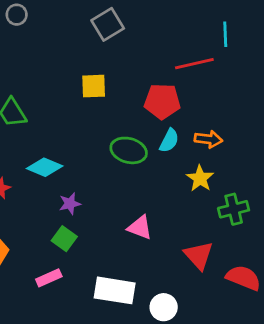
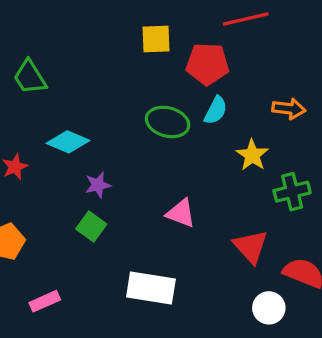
yellow square: (94, 86) -> (156, 39), moved
orange arrow: (208, 139) -> (289, 109), moved
pink rectangle: (49, 278) -> (45, 301), moved
white circle: (164, 307) -> (269, 308), moved

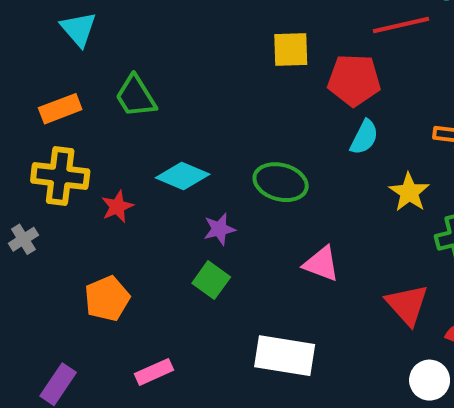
green ellipse: (168, 122) -> (281, 182), moved

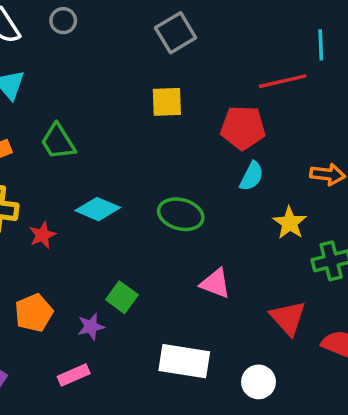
yellow square: (291, 49) -> (167, 102), moved
purple star: (219, 229) -> (91, 327), moved
white circle: (430, 380) -> (259, 382), moved

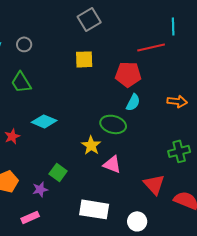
gray circle: (63, 21) -> (24, 44), moved
green ellipse: (181, 214) -> (113, 124), moved
yellow star: (290, 223) -> (91, 145), moved

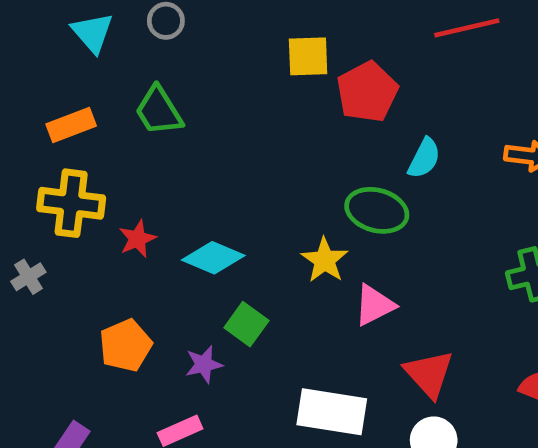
red pentagon: (128, 74) -> (367, 92), moved, turned -30
cyan diamond: (44, 121) -> (213, 258), moved
pink triangle: (112, 164) -> (374, 305), turned -48
red triangle: (154, 184) -> (429, 374), moved

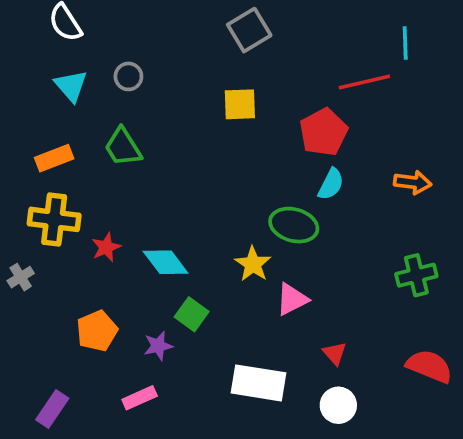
red pentagon: (367, 92) -> (323, 132), moved
cyan diamond: (213, 258) -> (166, 262), turned 30
red triangle: (429, 374) -> (335, 353), size x0.6

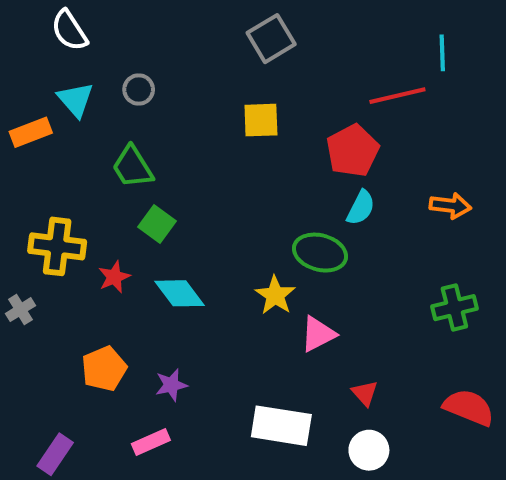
orange rectangle: (54, 158) -> (31, 132), moved
green square: (192, 314) -> (157, 224), moved

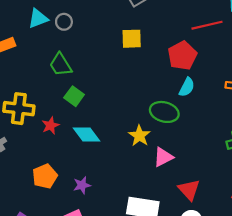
cyan triangle: (75, 100) -> (38, 18), moved, turned 50
red triangle: (365, 393) -> (189, 190), size x1.5

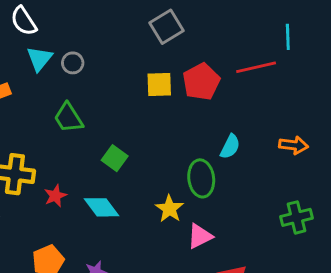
cyan triangle: (38, 18) -> (39, 59), turned -30
red pentagon: (182, 56) -> (201, 82), moved
green square: (74, 96) -> (115, 158), moved
green ellipse: (164, 112) -> (201, 178), turned 68

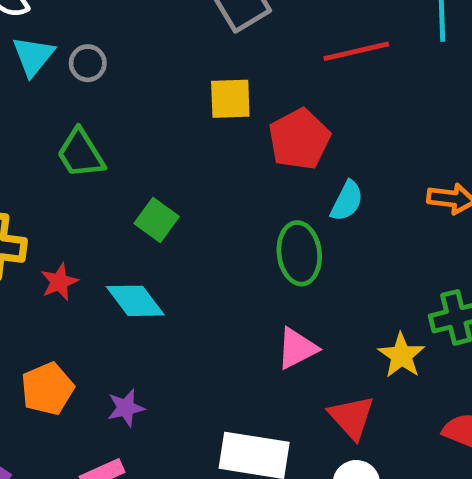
red line: (256, 67) -> (356, 51), moved
red pentagon: (201, 82) -> (299, 139), moved
yellow star: (169, 209) -> (401, 355), moved

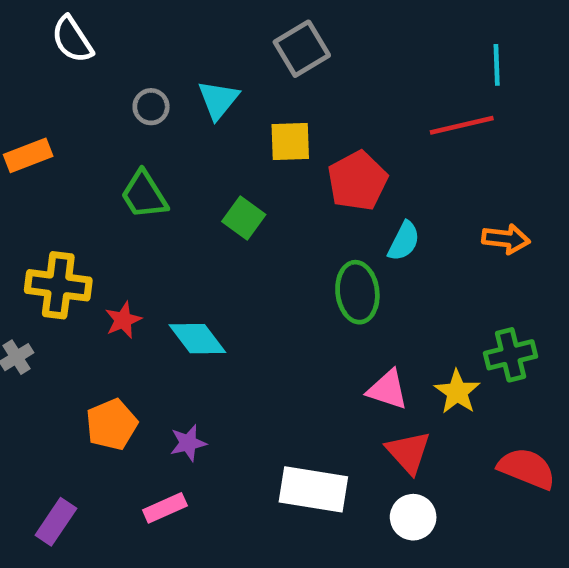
red line: (356, 51) -> (462, 125), moved
cyan triangle: (33, 56) -> (218, 100), moved
green square: (157, 220) -> (244, 218), moved
pink triangle: (297, 348) -> (388, 390), moved, turned 45

